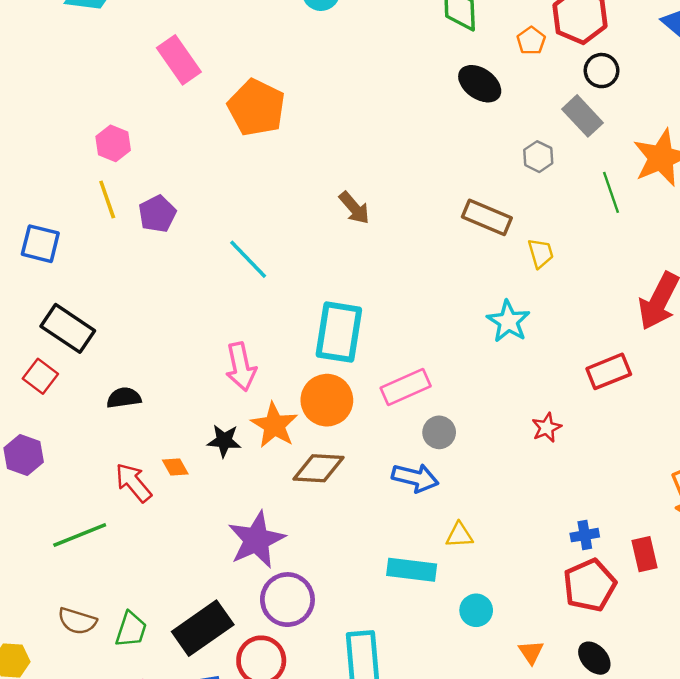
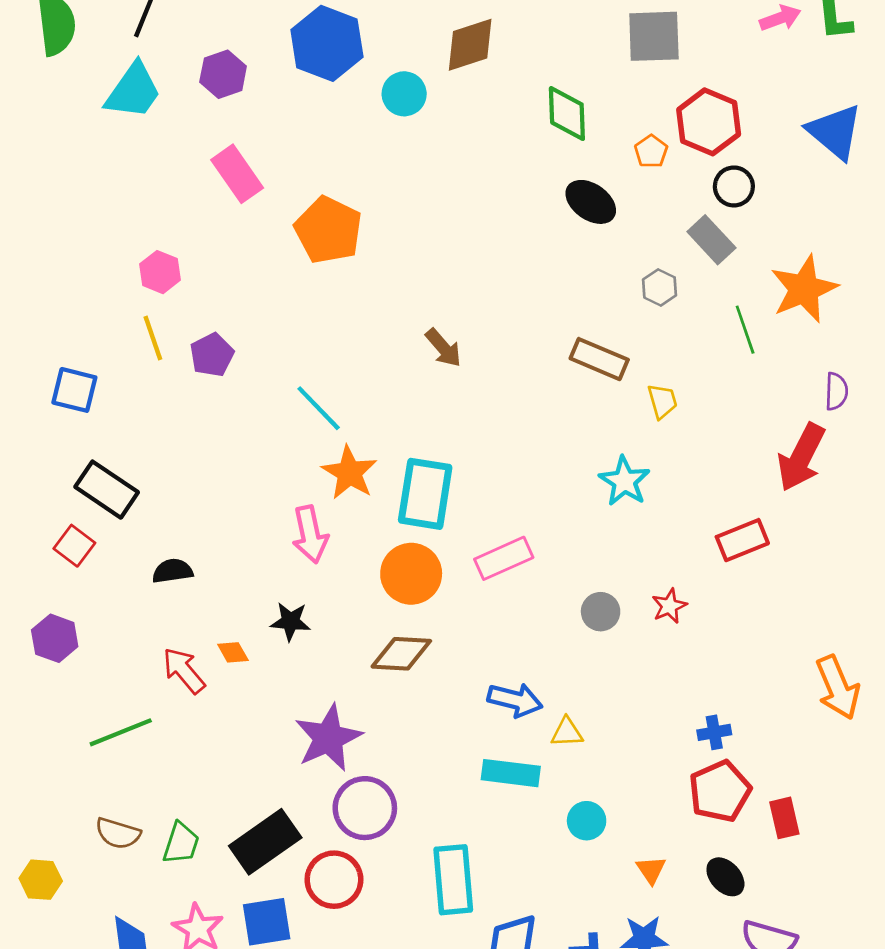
orange star: (274, 425) -> (349, 473), moved
gray circle: (439, 432) -> (601, 612), moved
blue arrow: (415, 478) -> (515, 700), moved
red rectangle: (644, 554) -> (784, 818), moved

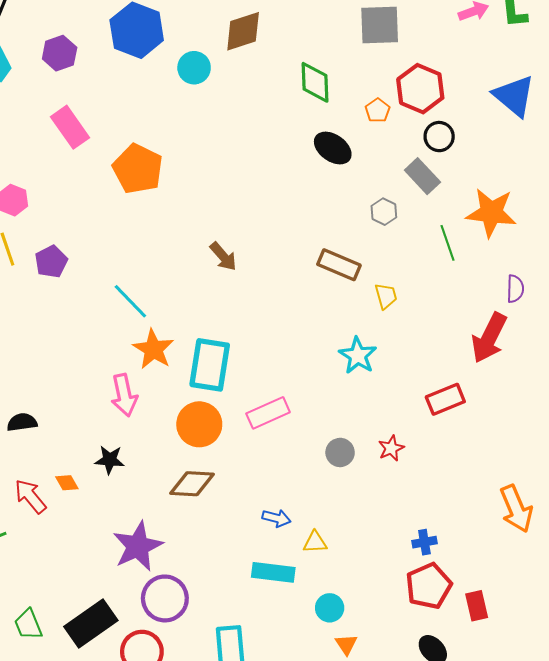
orange star: (804, 289) -> (491, 213), turned 30
blue arrow: (515, 700) -> (276, 518), size x0.7
green trapezoid: (181, 843) -> (28, 625), turned 140
orange triangle: (651, 870) -> (346, 644), moved

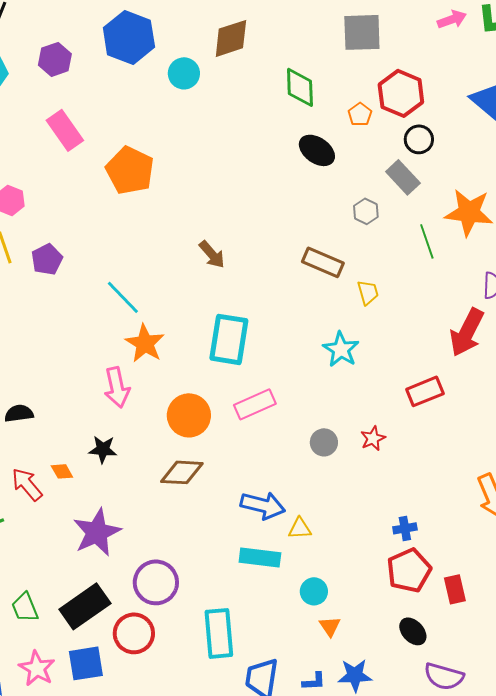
cyan rectangle: (210, 365) -> (229, 339), moved
blue arrow: (276, 518) -> (263, 505), size x1.6
purple star: (138, 546) -> (97, 532), moved

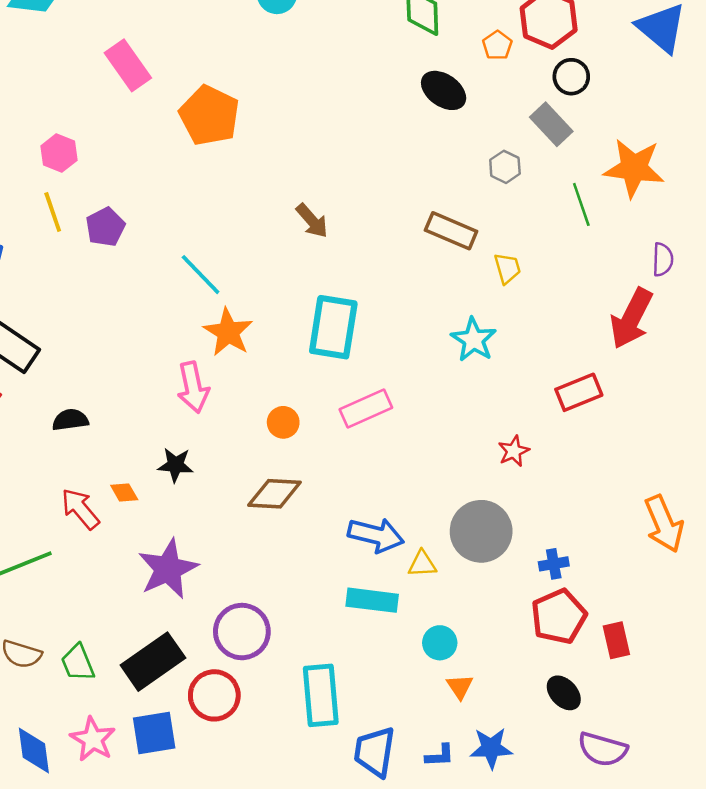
orange circle: (189, 415) -> (283, 422), size x0.6
gray circle: (324, 442) -> (481, 531), moved, size x1.8

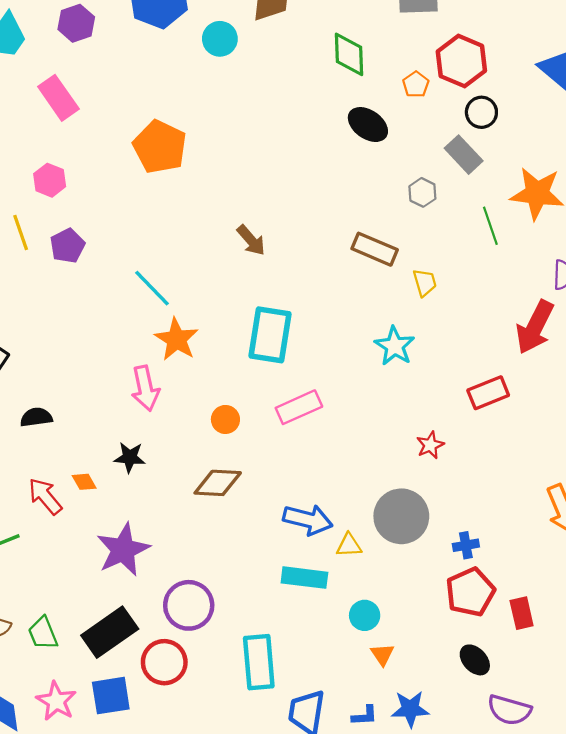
pink rectangle: (128, 65) -> (58, 98), moved
pink hexagon: (59, 153) -> (50, 180), moved

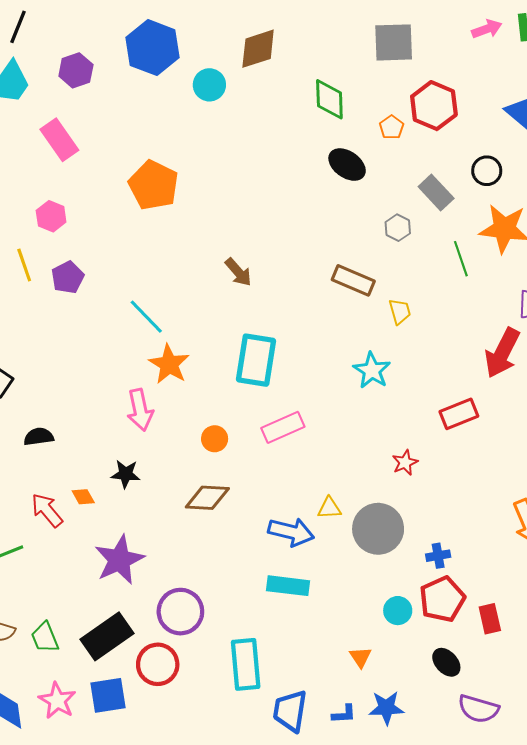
black circle: (481, 112) -> (487, 171), moved
yellow triangle: (349, 545) -> (329, 508), moved
cyan circle: (365, 615) -> (398, 611), moved

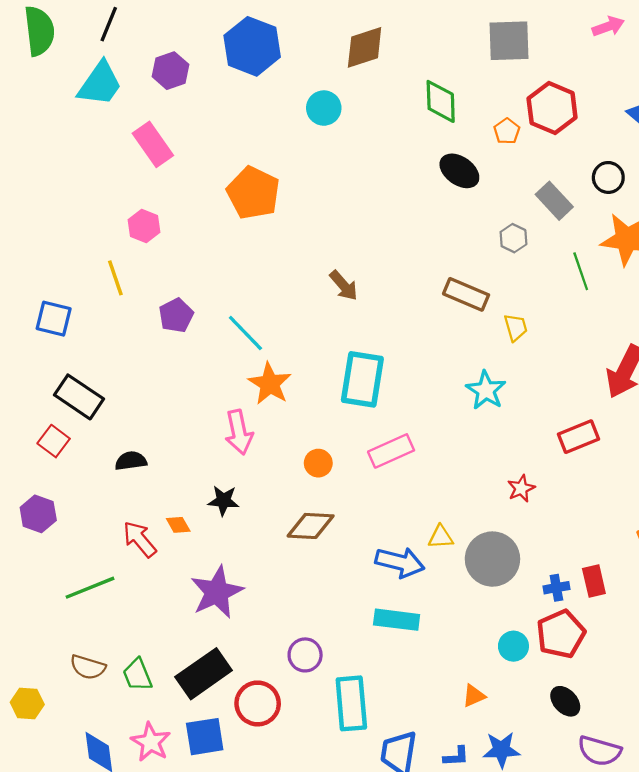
cyan circle: (209, 85) -> (324, 108), moved
purple pentagon: (68, 277) -> (176, 315), moved
purple circle: (180, 612) -> (305, 655), moved, size x0.7
red rectangle: (490, 619) -> (594, 581), moved
orange triangle: (360, 657) -> (474, 696), turned 40

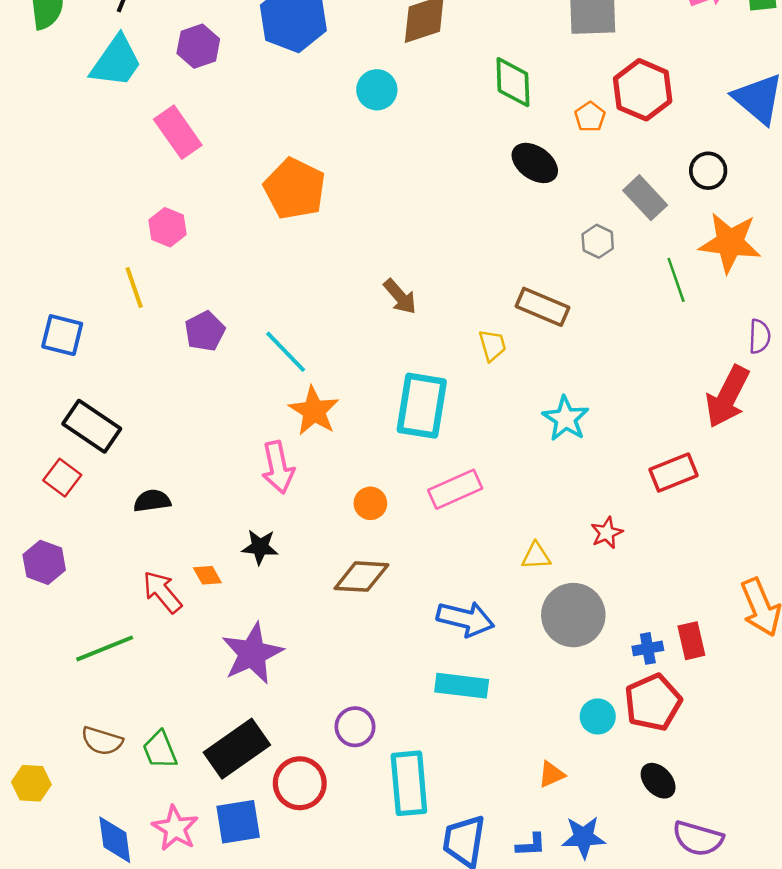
yellow trapezoid: (516, 327) -> (492, 345), moved
yellow triangle: (441, 537) -> (536, 556), moved

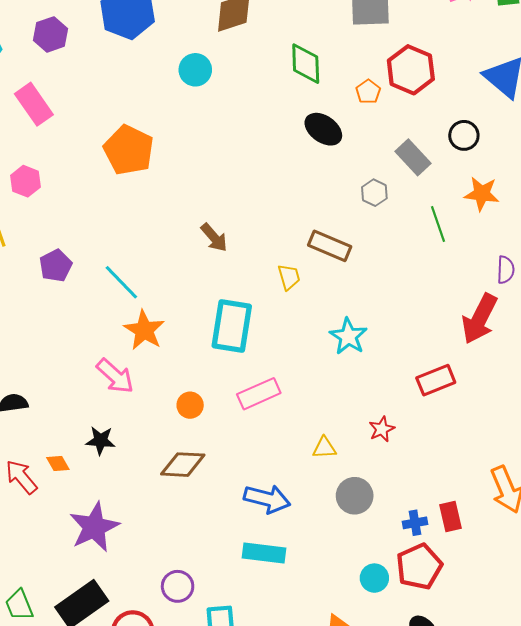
orange star: (730, 243) -> (482, 194), size x0.7
pink arrow: (278, 467) -> (115, 376), turned -36
gray circle: (573, 615) -> (355, 496), size x0.7

